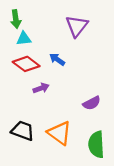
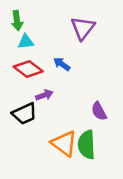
purple semicircle: (92, 103) -> (99, 111), turned 90
black trapezoid: (23, 131) -> (24, 114), moved, turned 135
green semicircle: (96, 144) -> (87, 145), moved

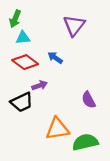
green arrow: (17, 21) -> (15, 19), turned 30
orange triangle: (64, 143) -> (57, 129), turned -45
green semicircle: (87, 145) -> (85, 142), moved, turned 80

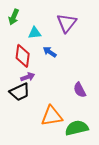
cyan triangle: (23, 38) -> (35, 33), moved
red diamond: (25, 62) -> (23, 56), turned 60
purple arrow: (40, 85) -> (28, 77), moved

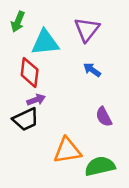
cyan triangle: (35, 33) -> (45, 42), size x1.6
blue arrow: (50, 52) -> (92, 70), moved

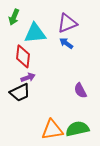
purple triangle: (87, 29) -> (67, 23), turned 30
blue arrow: (92, 70) -> (66, 43), moved
orange triangle: (67, 151) -> (52, 130), moved

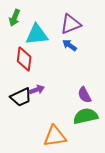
purple arrow: (28, 77) -> (37, 90), moved
green semicircle: (77, 129) -> (85, 116), moved

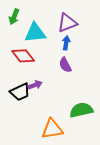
blue arrow: (70, 45) -> (66, 43), turned 64
red diamond: (24, 59) -> (23, 56), turned -45
purple semicircle: (84, 95) -> (65, 65), moved

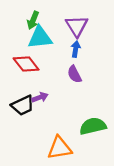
green arrow: (14, 17) -> (33, 20), moved
purple triangle: (67, 23) -> (77, 26), turned -40

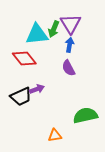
green arrow: (33, 20) -> (54, 29), moved
orange triangle: (59, 148) -> (55, 135), size x0.6

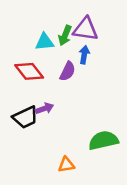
purple triangle: (71, 24) -> (85, 29), turned -50
cyan triangle: (37, 34) -> (45, 42), size x0.7
purple semicircle: (68, 68) -> (68, 71), moved, turned -126

